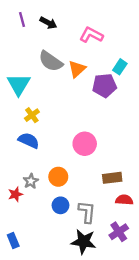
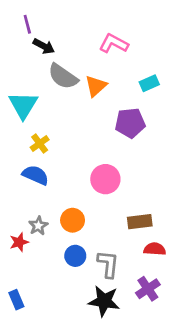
black arrow: (48, 23) -> (44, 46), moved
cyan rectangle: (120, 67) -> (149, 83), turned 32
purple pentagon: (104, 85) -> (130, 123), moved

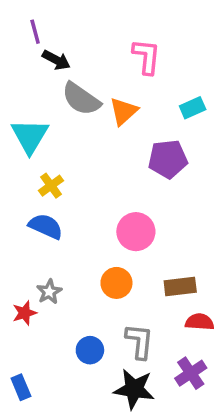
pink L-shape: (114, 43) -> (147, 56), turned 68
orange circle: (73, 220) -> (116, 283), moved
blue circle: (75, 256) -> (90, 350), moved

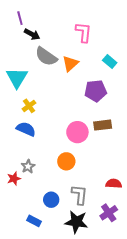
cyan rectangle: (193, 108) -> (110, 61), turned 64
brown rectangle: (180, 286) -> (103, 125), moved
blue rectangle: (21, 387) -> (34, 221), moved, turned -40

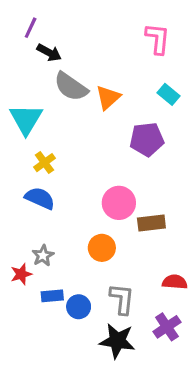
purple line: (20, 18) -> (31, 28), turned 40
pink L-shape: (83, 32) -> (158, 39), moved
brown rectangle: (103, 125) -> (151, 223), moved
blue rectangle: (34, 221) -> (52, 296), moved, turned -32

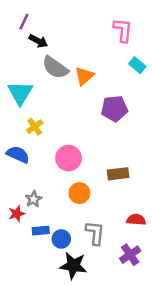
cyan rectangle: (168, 94) -> (137, 65), moved
blue semicircle: (40, 198) -> (18, 154), moved
pink circle: (119, 203) -> (69, 158), moved
black star: (117, 341) -> (73, 266), moved

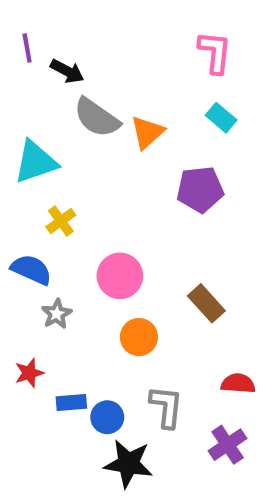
purple line: (24, 22) -> (27, 48), moved, turned -35
cyan rectangle: (137, 65) -> (221, 118), moved
cyan triangle: (20, 93) -> (36, 162), turned 40
brown rectangle: (118, 174) -> (206, 303), turned 55
gray star: (33, 199) -> (57, 314), moved

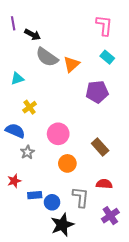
cyan triangle: (36, 162) -> (17, 79), size x0.6
red semicircle: (238, 383) -> (104, 184), moved
black star: (128, 464) -> (62, 225), turned -30

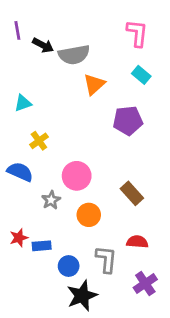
gray semicircle: (47, 57) -> (74, 55), moved, turned -45
gray star: (27, 152) -> (51, 200), moved
blue rectangle: (35, 195) -> (42, 246), moved

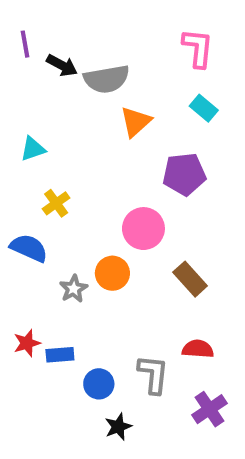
pink circle: (77, 176) -> (143, 229), moved
orange circle: (89, 215) -> (112, 273), moved
black star: (82, 296) -> (118, 427), size x0.6

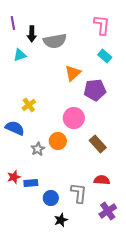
black arrow: (62, 65) -> (32, 34), turned 63
orange triangle: (136, 122) -> (73, 73), moved
cyan triangle: (33, 149) -> (20, 55), moved

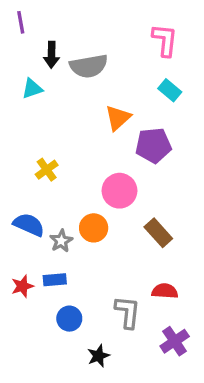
purple line: (13, 23) -> (21, 22), moved
blue semicircle: (15, 128) -> (29, 225), moved
blue rectangle: (31, 183) -> (55, 280), moved
blue circle: (51, 198) -> (69, 319), moved

